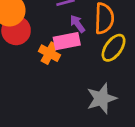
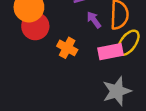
pink rectangle: (67, 41) -> (110, 52), moved

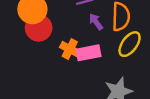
pink rectangle: (110, 52) -> (88, 53), moved

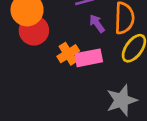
orange cross: (70, 49) -> (68, 54), turned 30

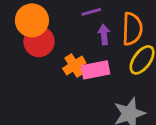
purple arrow: (97, 24) -> (104, 34), turned 30

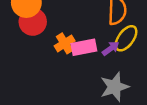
purple arrow: (104, 34) -> (111, 49), moved, turned 60

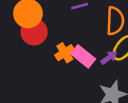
pink rectangle: (84, 47) -> (83, 56), turned 50

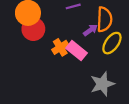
purple arrow: (109, 58) -> (90, 30), moved

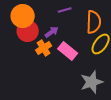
purple arrow: (90, 30) -> (52, 32), moved
orange cross: (60, 47) -> (44, 48), moved

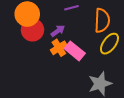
orange cross: (44, 48) -> (59, 48), moved

